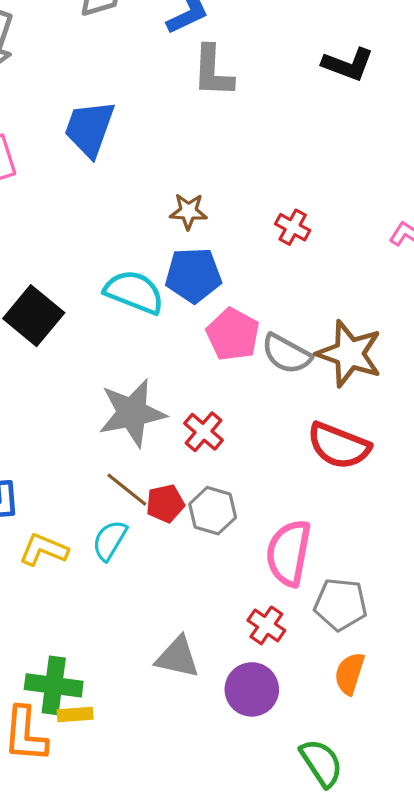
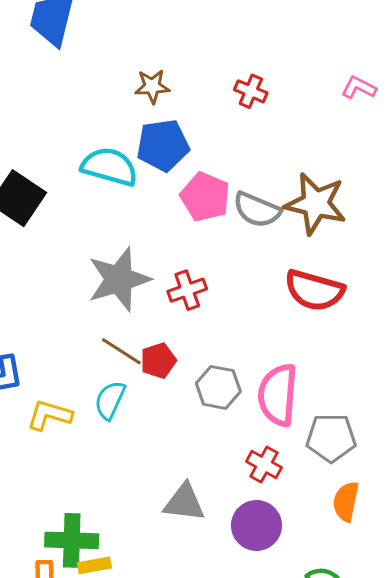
red cross: (204, 432) -> (187, 290), turned 36
gray hexagon: (213, 511) -> (218, 387), moved

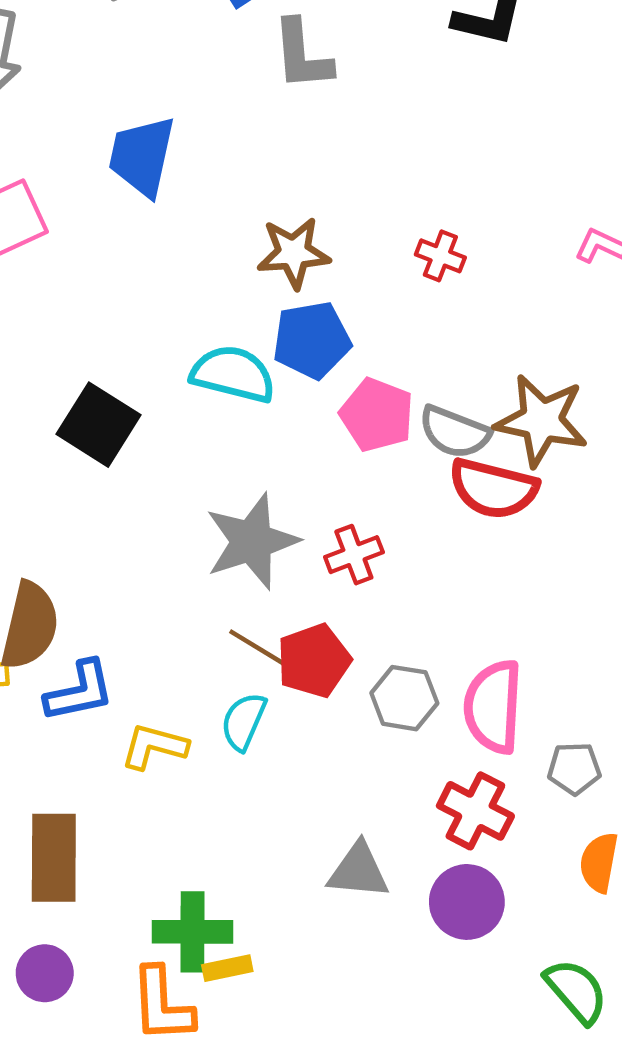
brown star: (152, 86) -> (293, 253), size x1.4
red semicircle: (314, 290) -> (493, 489), moved
red pentagon: (158, 361) -> (314, 661), size x1.4
gray pentagon: (331, 438) -> (574, 768), size x0.7
red cross: (264, 464) -> (475, 811), size x1.4

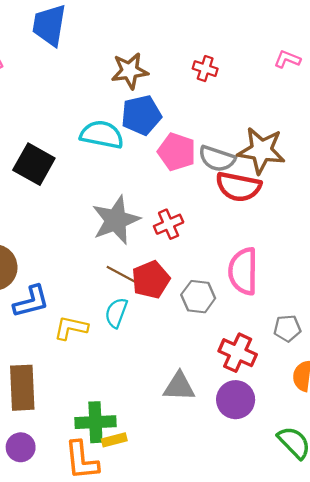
pink semicircle: (493, 707) -> (243, 271), moved

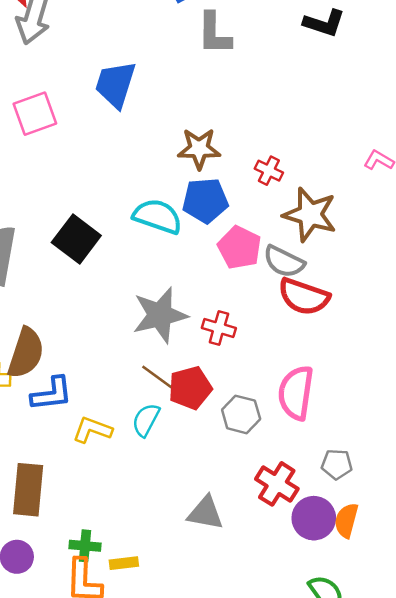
red cross: (205, 69) -> (269, 171), moved
brown star: (261, 150) -> (310, 215), moved
red cross: (169, 224) -> (219, 328), turned 32
purple circle: (236, 400) -> (314, 518), moved
green cross: (95, 422) -> (85, 546), moved, size x0.7

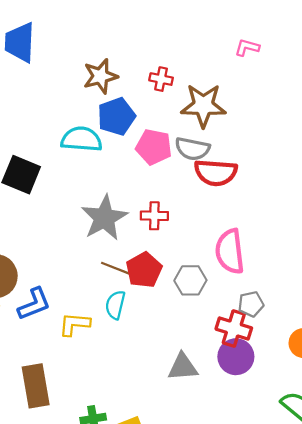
gray pentagon: (337, 464) -> (251, 304), moved
purple circle: (314, 518) -> (236, 357), moved

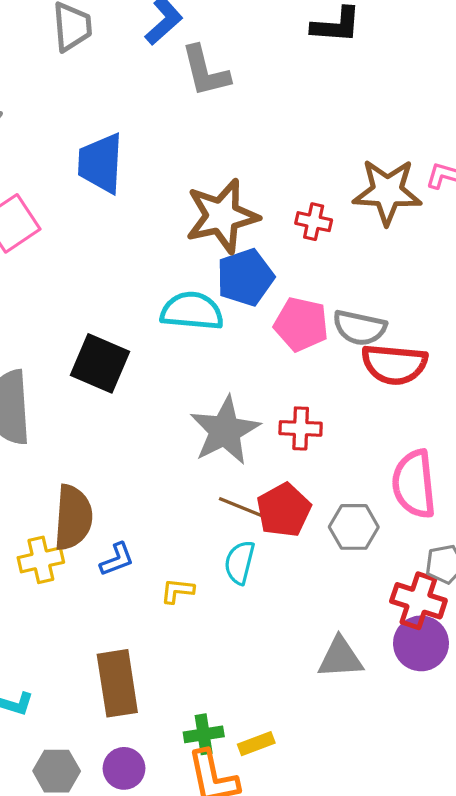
brown star: (100, 76) -> (222, 216), size x1.4
brown star: (203, 105) -> (387, 192), moved
blue L-shape: (34, 304) -> (117, 559), size x0.7
yellow L-shape: (74, 324) -> (177, 591), size x0.7

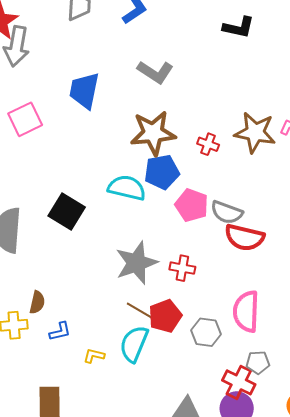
gray L-shape: (205, 71) -> (155, 72), moved, turned -51
brown semicircle: (73, 517) -> (37, 302), size x0.6
cyan semicircle: (240, 562) -> (134, 344), size x1.4

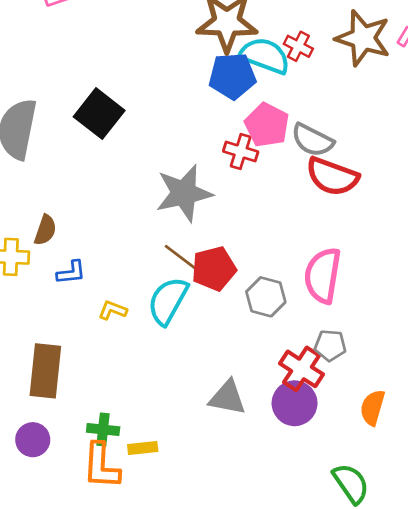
cyan semicircle: (127, 188) -> (265, 56), moved
red cross: (182, 268) -> (241, 151), moved

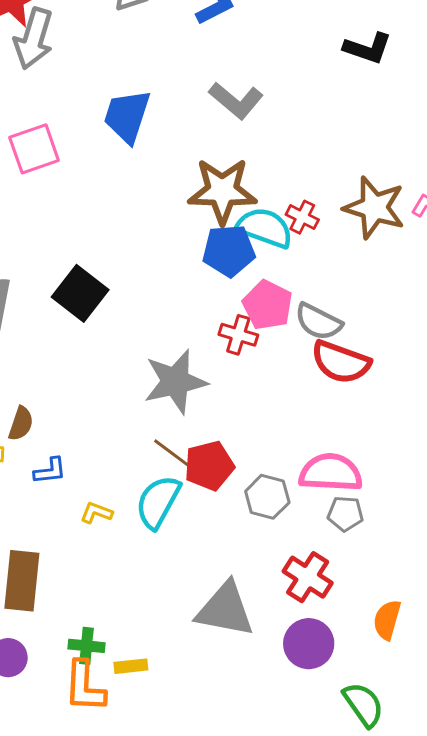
pink semicircle: (323, 275) -> (331, 473), turned 84
gray pentagon: (330, 345) -> (345, 514), moved
gray triangle: (228, 398) -> (225, 610), size x1.4
purple circle: (295, 403) -> (309, 644), moved

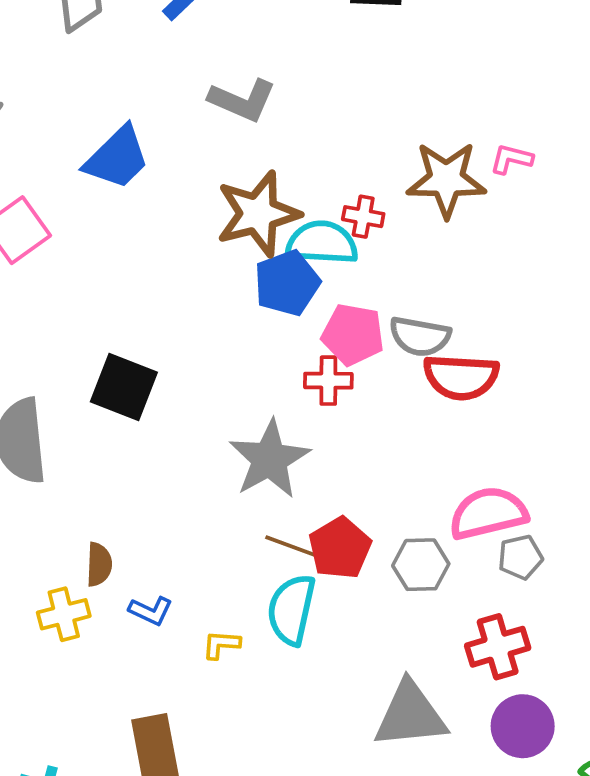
blue trapezoid: (127, 116) -> (117, 158), turned -136
blue L-shape: (50, 471) -> (151, 611), turned 48
red cross: (308, 577) -> (498, 647), turned -33

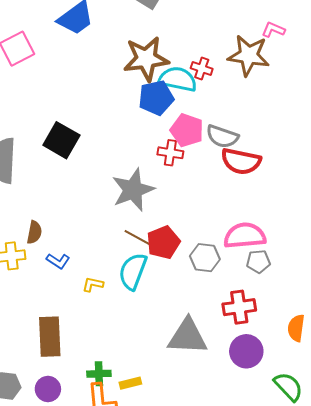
pink L-shape: (511, 159) -> (273, 30), moved

